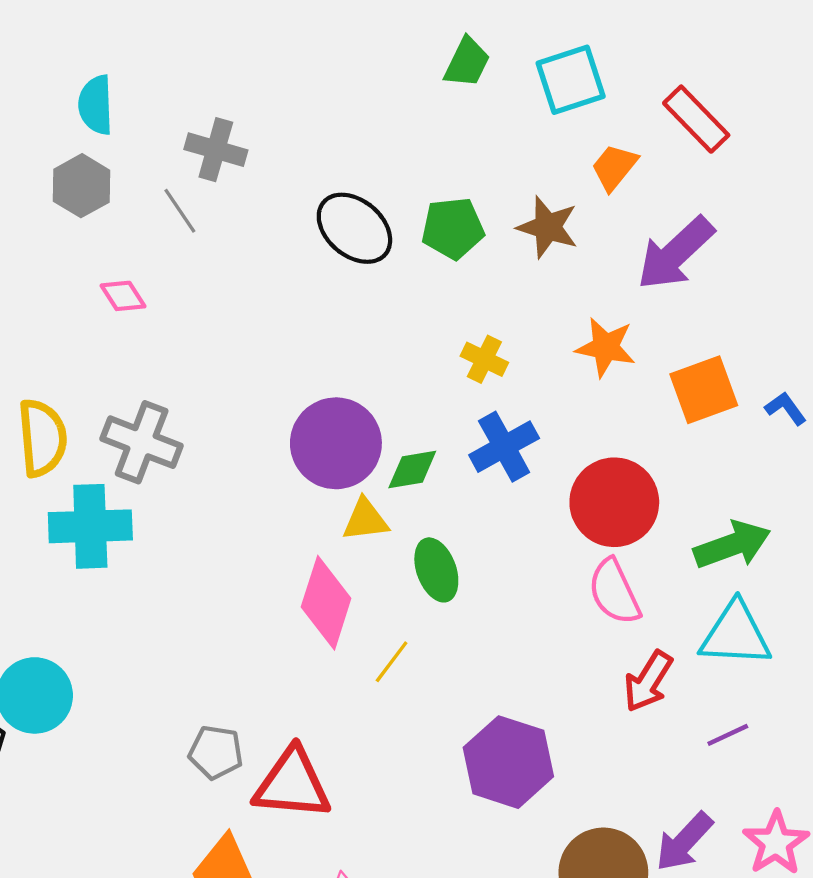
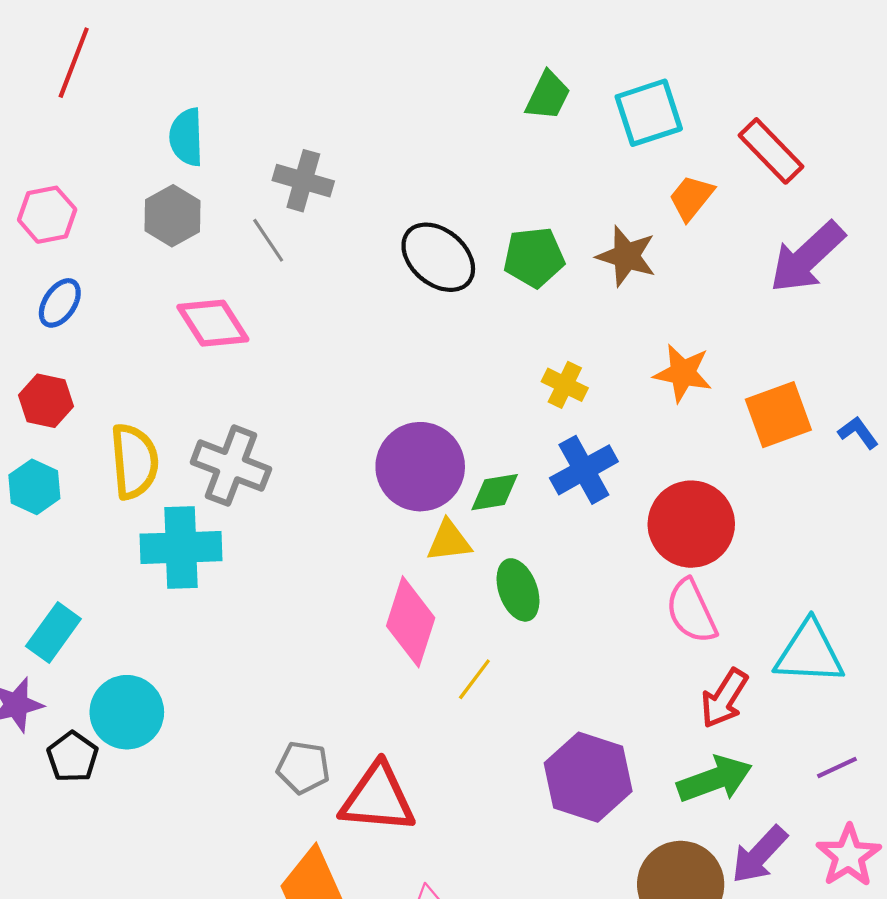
purple arrow: (675, 253) -> (807, 257), moved
pink diamond: (123, 296) -> (213, 323), size x1.6
green arrow: (732, 545) -> (715, 779), moved
purple line: (728, 735) -> (837, 767), moved

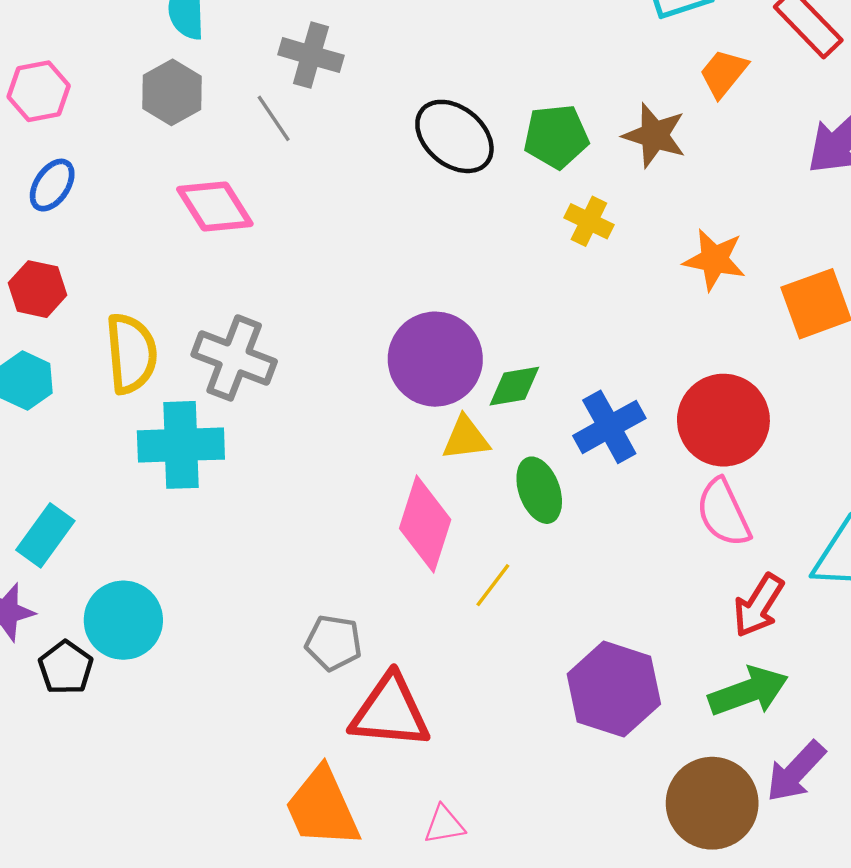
yellow cross: (565, 385) -> (589, 221), moved
blue cross: (584, 470) -> (609, 427), moved
gray pentagon: (303, 767) -> (334, 643), moved

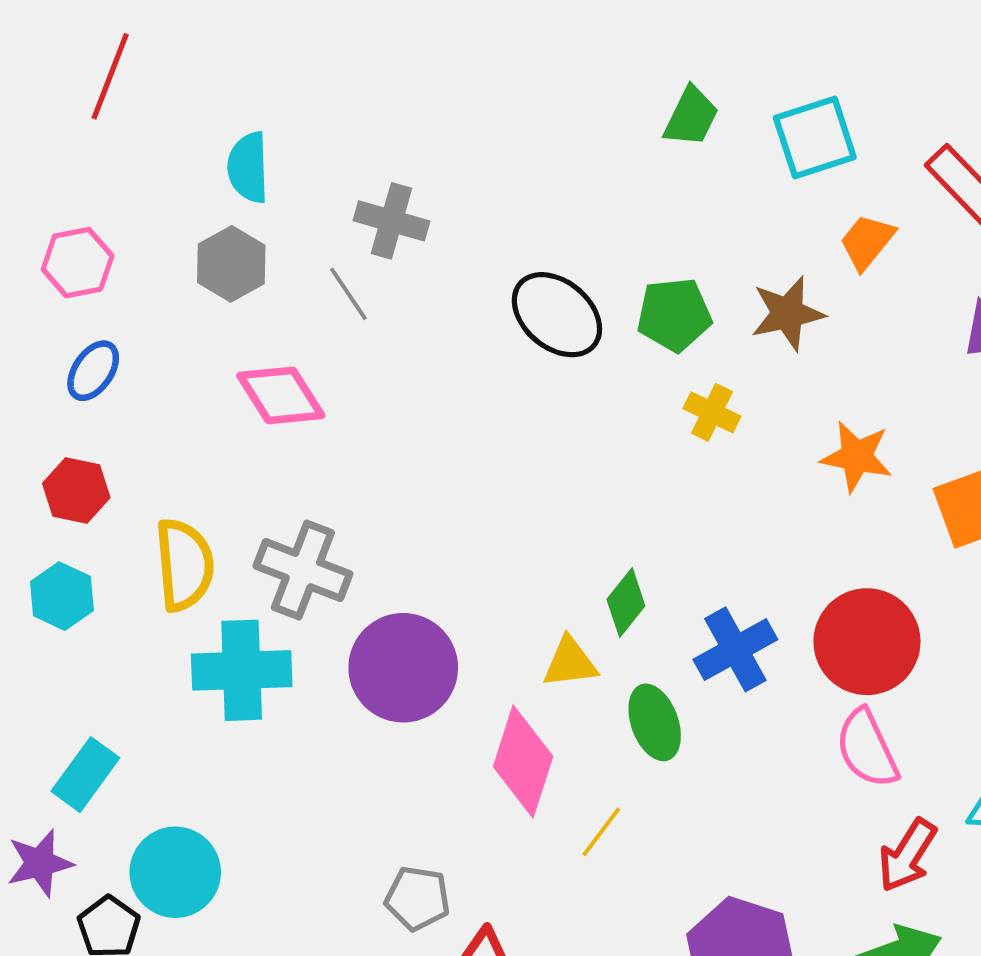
brown star: (654, 135) -> (788, 313), turned -30
purple circle: (435, 359) -> (403, 668), moved
green diamond: (514, 386) -> (626, 603), turned -42

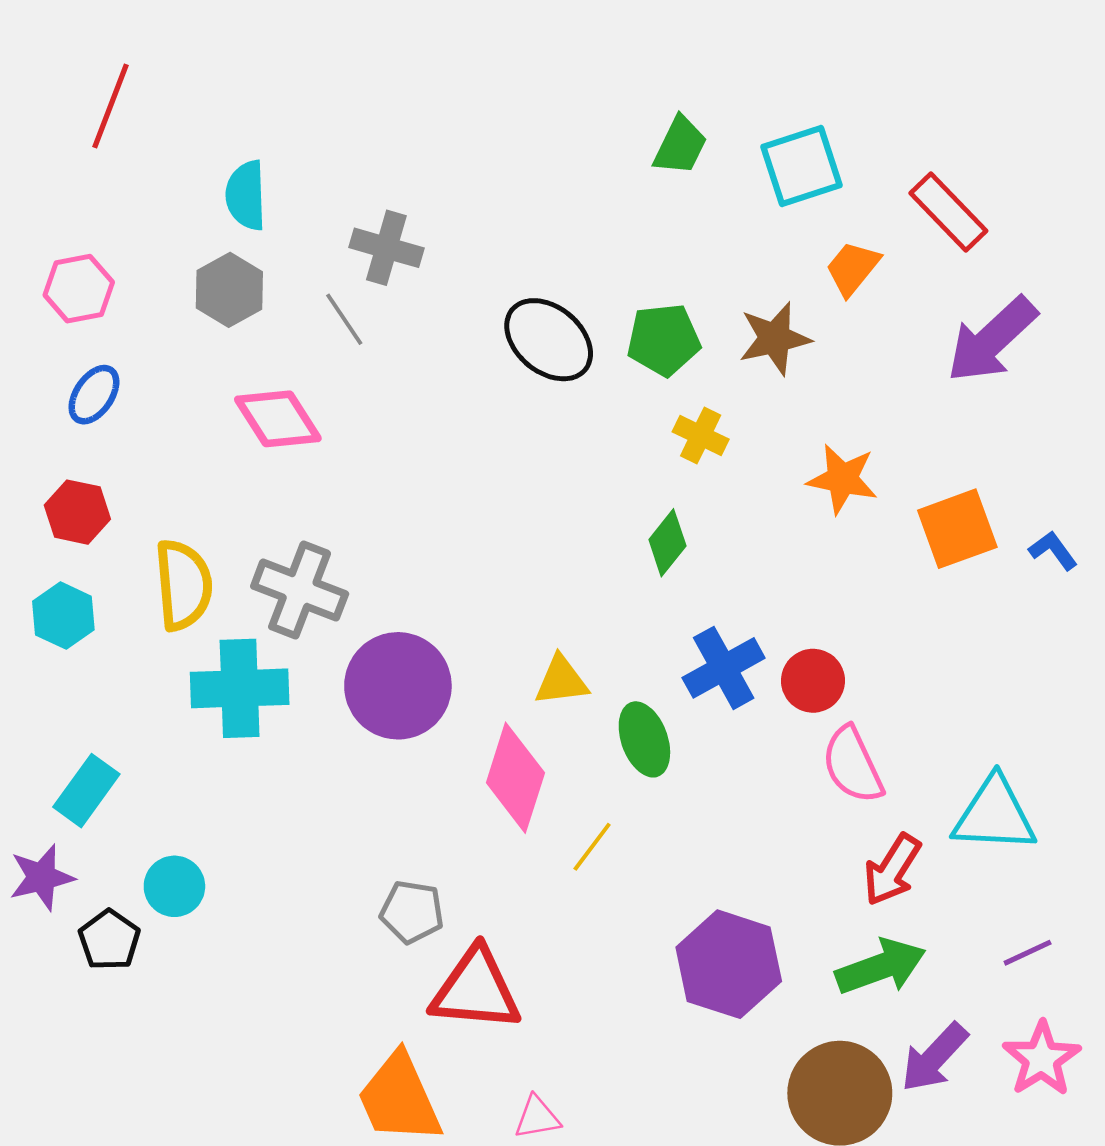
green diamond: (626, 603) -> (667, 543), moved
red circle: (867, 642) -> (813, 681), moved, size x0.6
cyan circle: (175, 872) -> (174, 886), size x0.7

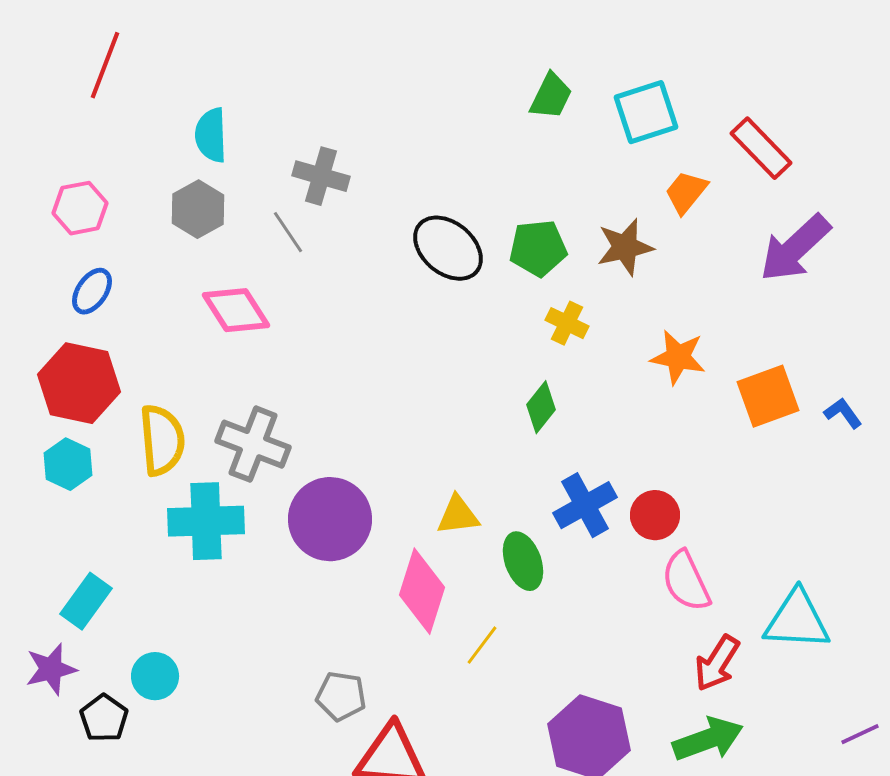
red hexagon: (77, 512) -> (79, 383), size x1.6
purple line: (1028, 953) -> (860, 734), moved

